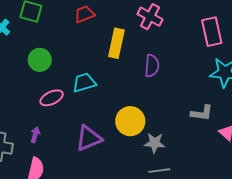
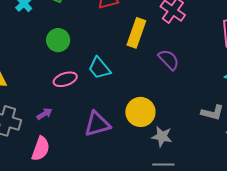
purple semicircle: (152, 66) -> (169, 60), turned -55
cyan trapezoid: (84, 83) -> (99, 68), turned -120
purple arrow: (35, 135) -> (44, 114), turned 35

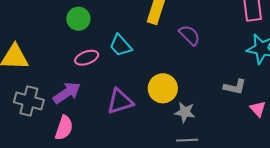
purple arrow: (44, 114) -> (67, 93), size x1.8

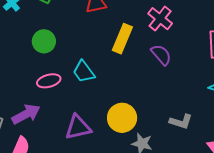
purple semicircle: (190, 35) -> (161, 55), moved
gray L-shape: (235, 87) -> (181, 122), moved

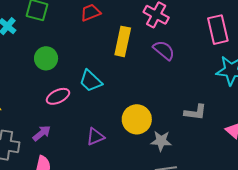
purple arrow: (26, 114) -> (42, 133), size x0.7
purple triangle: (78, 127) -> (95, 137), size x0.7

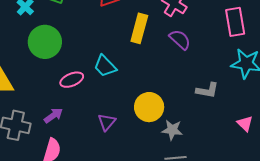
green circle: (46, 58) -> (45, 42), moved, size x1.4
gray L-shape: (195, 112) -> (207, 90), moved
purple triangle: (95, 137) -> (107, 122), turned -30

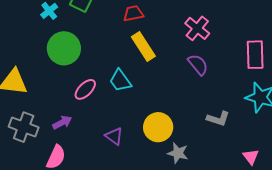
yellow rectangle: (139, 28) -> (143, 47), moved, turned -56
pink ellipse: (72, 80) -> (85, 89), turned -30
purple triangle: (107, 122) -> (114, 136), turned -42

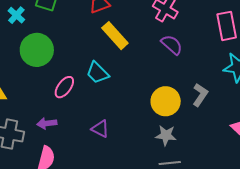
gray L-shape: (218, 119) -> (200, 95), turned -65
purple arrow: (62, 122) -> (47, 123), turned -150
yellow circle: (158, 127) -> (166, 101), moved

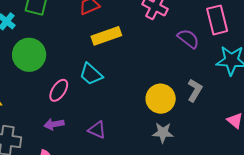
yellow rectangle: (115, 36) -> (106, 36), turned -64
purple semicircle: (172, 45) -> (188, 39), moved
purple arrow: (47, 123) -> (54, 124), moved

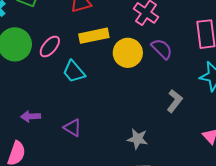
purple semicircle: (188, 39) -> (162, 49), moved
pink ellipse: (59, 90) -> (50, 47), moved
yellow circle: (161, 99) -> (128, 53), moved

